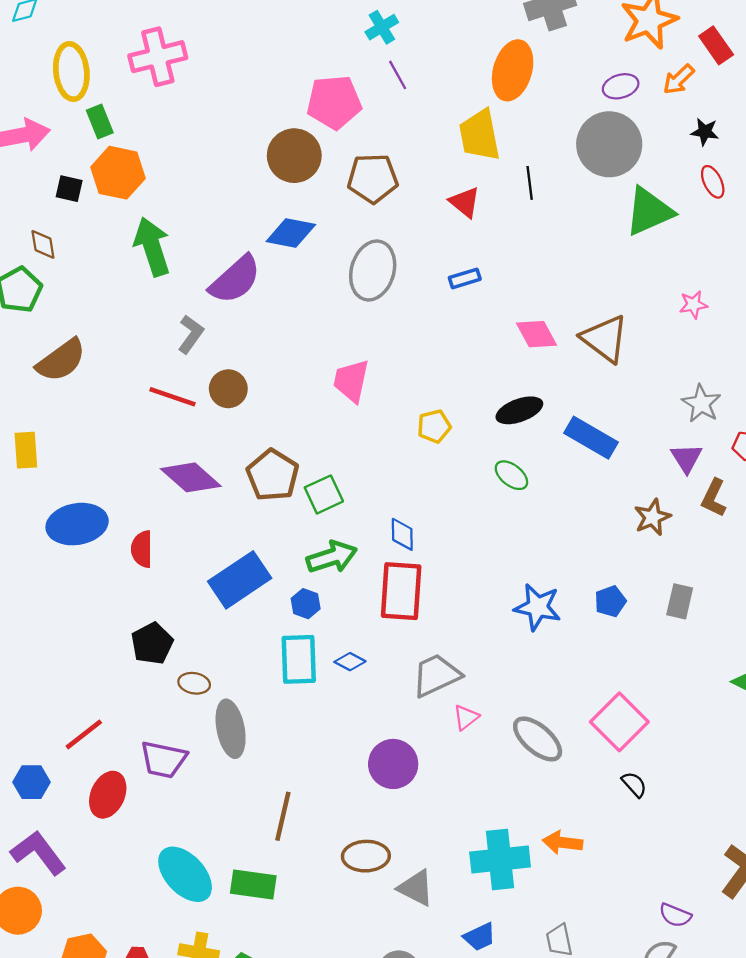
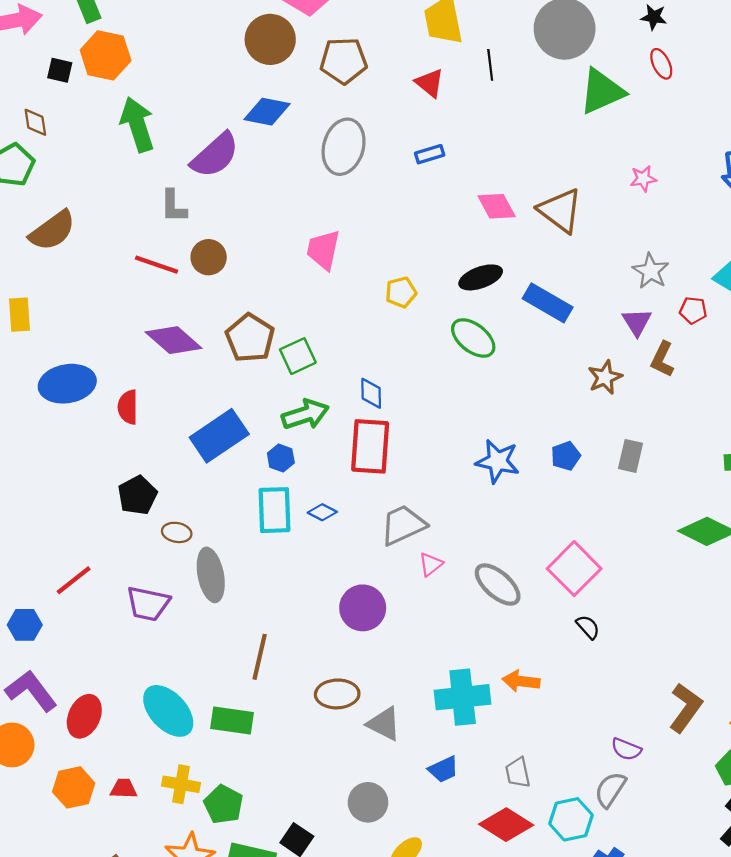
gray L-shape: (191, 334) -> (174, 206), turned 144
green ellipse: (511, 475) -> (473, 338), size x1.4
red ellipse: (108, 795) -> (84, 716), moved

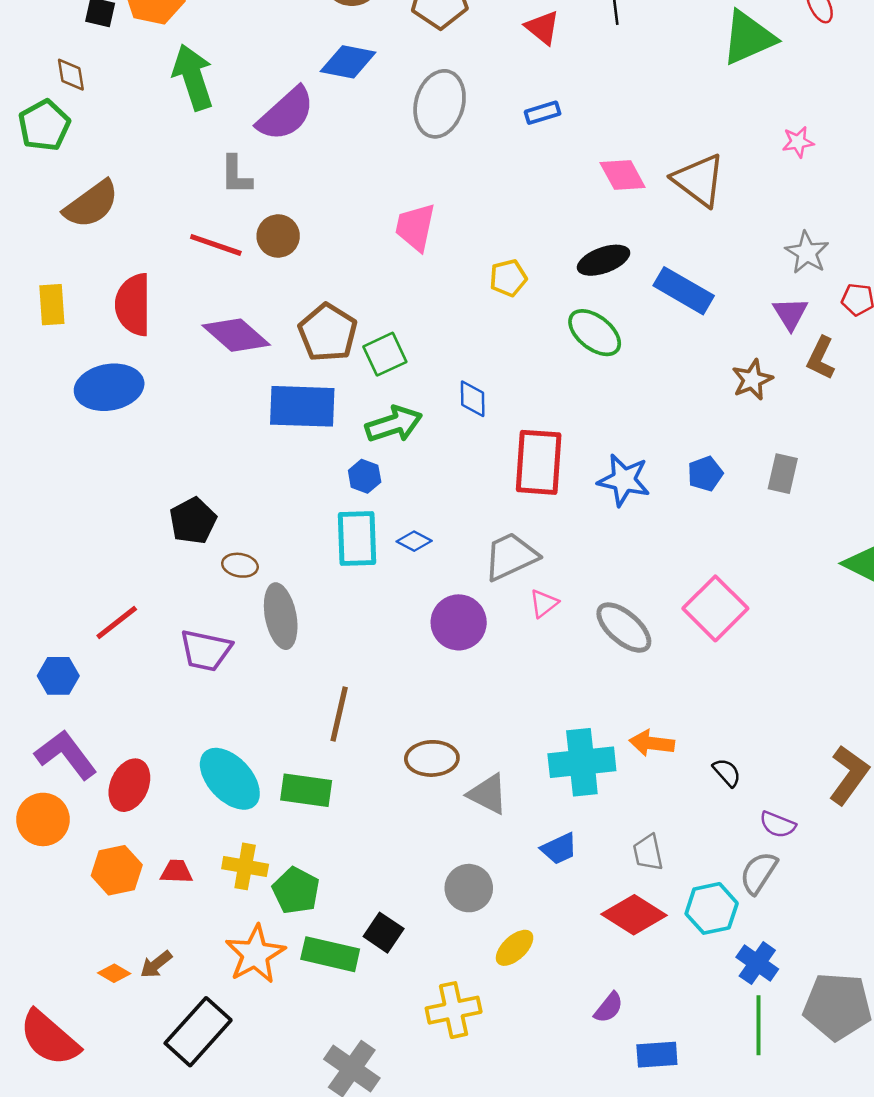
red semicircle: (128, 407) -> (133, 305), moved, size x1.5
blue rectangle: (219, 436) -> (302, 406), moved, turned 36
red rectangle: (370, 446) -> (539, 462), moved
purple circle: (363, 608) -> (459, 622), moved
black semicircle: (588, 627) -> (727, 772), moved

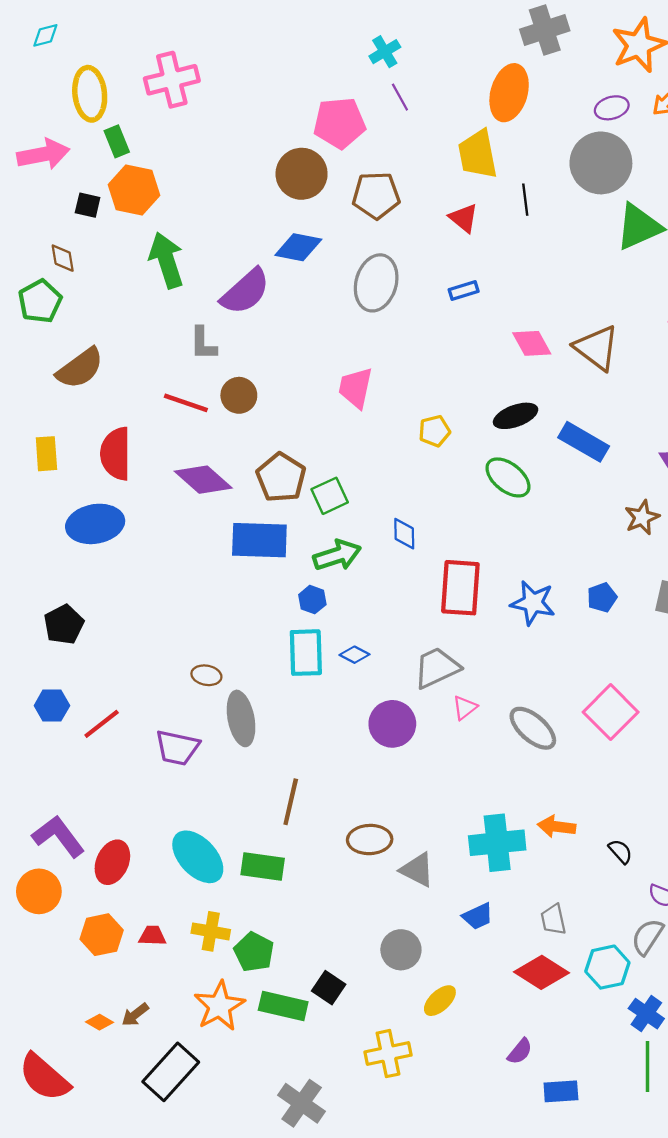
black pentagon: (193, 521) -> (64, 624), moved
blue hexagon: (58, 676) -> (52, 706), moved

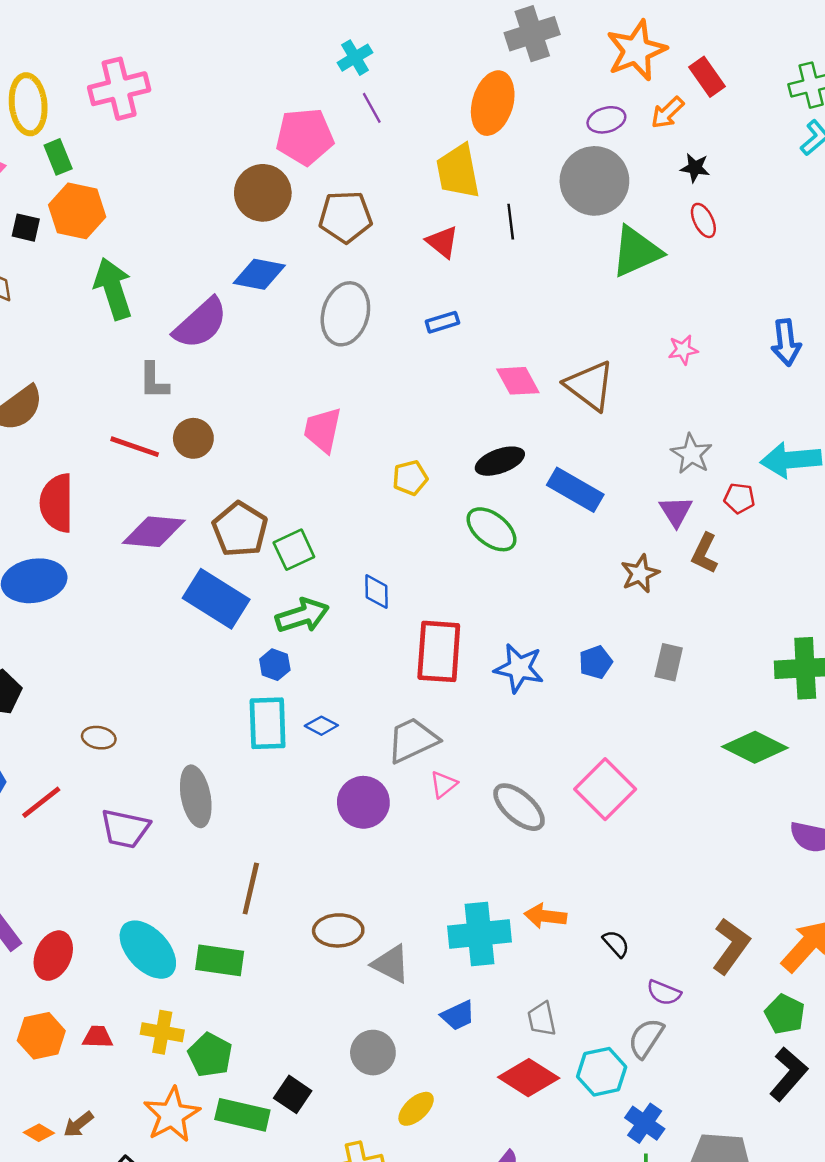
purple diamond: (203, 480) -> (154, 532), turned -36
blue rectangle: (259, 540) -> (216, 599), turned 30
brown ellipse: (206, 675) -> (99, 738), moved

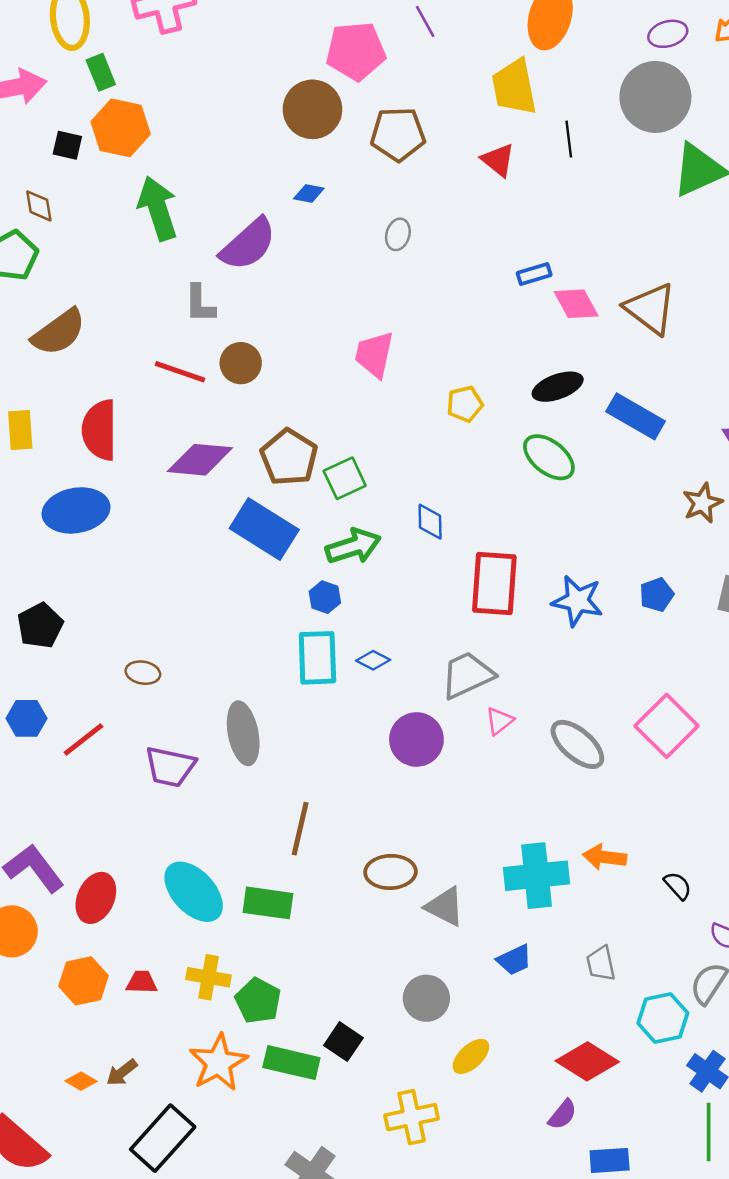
blue diamond: (259, 274) -> (309, 194), size x0.6
gray ellipse: (345, 314) -> (398, 234), size x0.5
blue rectangle: (442, 322) -> (534, 274), moved
red diamond: (529, 1078) -> (587, 1061), moved

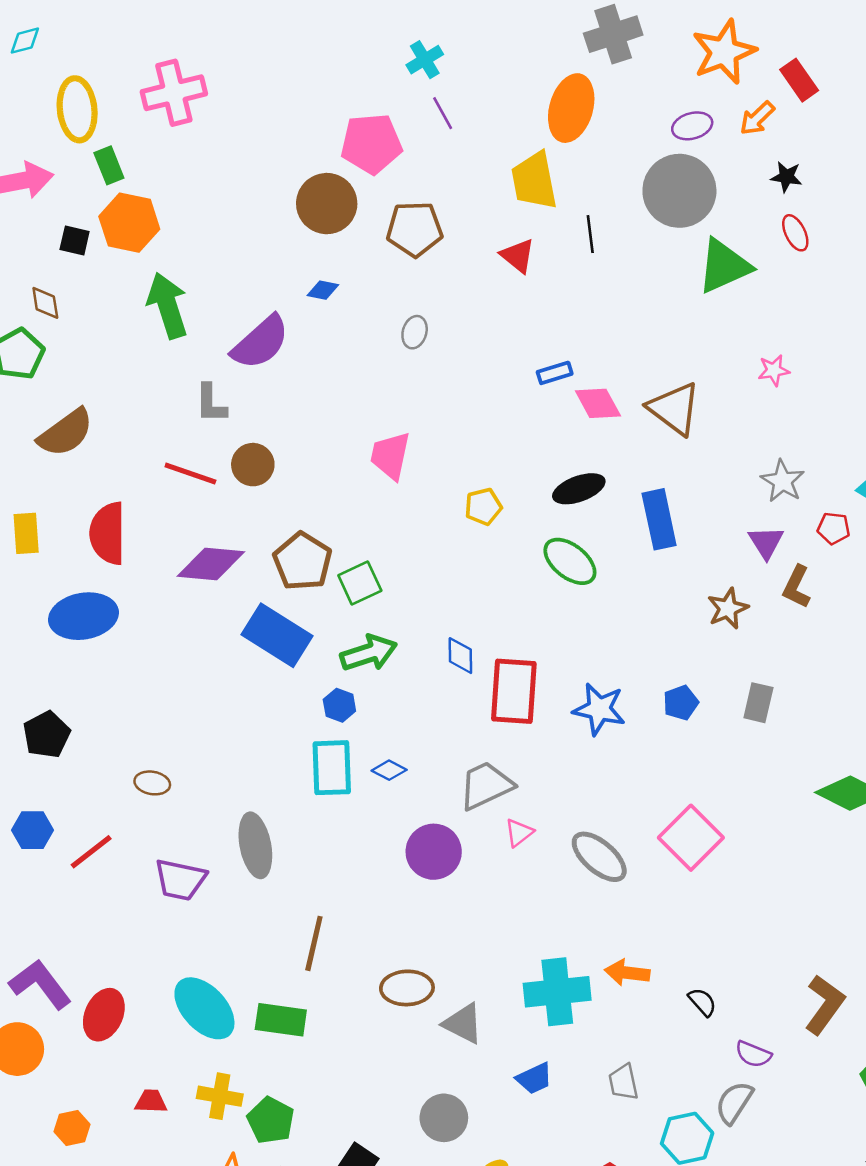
blue rectangle: (636, 416) -> (659, 519), turned 48
blue diamond: (430, 522) -> (460, 656), moved
orange hexagon: (83, 981) -> (72, 1128), moved, size x0.7

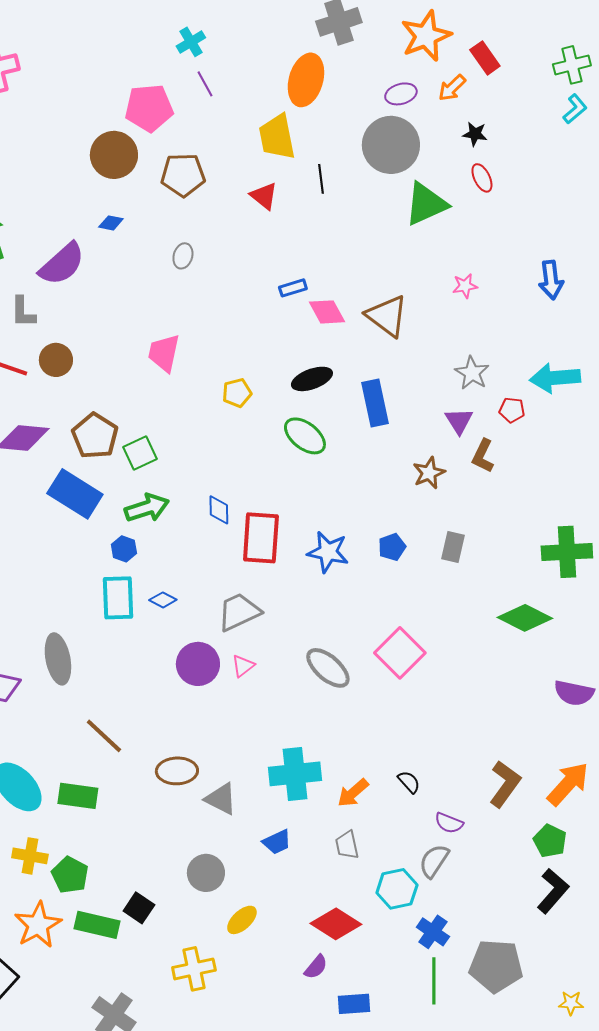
pink triangle: (519, 833) -> (243, 666), moved
brown line: (314, 943) -> (104, 736), turned -60
orange arrow: (627, 973) -> (353, 793), moved, turned -48

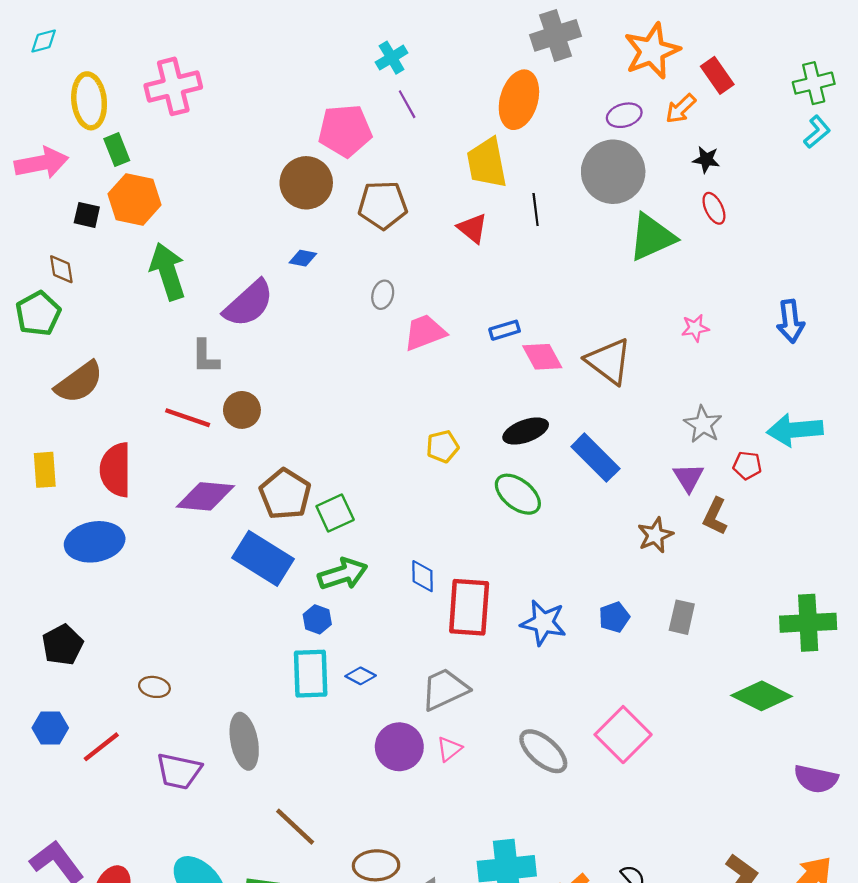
pink trapezoid: (164, 353) -> (425, 332), moved, turned 57
blue rectangle: (375, 403) -> (595, 458), turned -33

